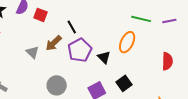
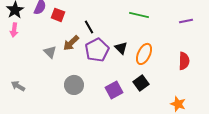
green line: (141, 19) -> (139, 15), moved
orange ellipse: (127, 42) -> (144, 54), moved
black triangle: (104, 57) -> (121, 48), moved

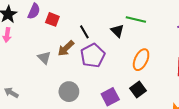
black triangle: (121, 48) -> (117, 31), moved

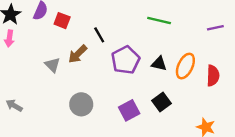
black triangle: (117, 31) -> (159, 64), moved, turned -32
purple pentagon: (93, 56) -> (126, 60), moved
orange ellipse: (141, 60) -> (185, 66), moved

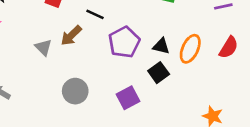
black line: (99, 35) -> (95, 14), turned -35
red semicircle: (213, 76) -> (229, 47), moved, turned 30
black square: (161, 102) -> (159, 73), moved

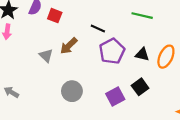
black line: (95, 14) -> (98, 28), moved
black square: (159, 73) -> (140, 87), moved

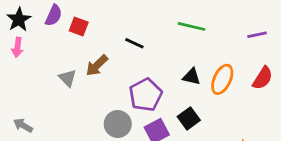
purple pentagon: (112, 51) -> (146, 95), moved
gray circle: (72, 91) -> (118, 124), moved

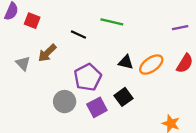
green line: (192, 26) -> (112, 22), moved
orange ellipse: (222, 79) -> (151, 65), turned 30

